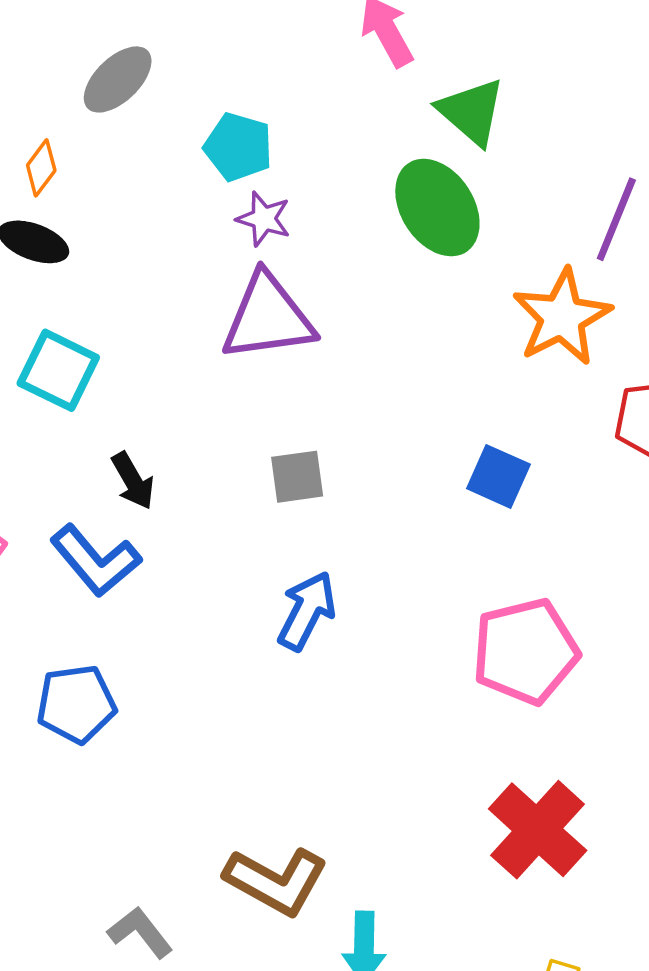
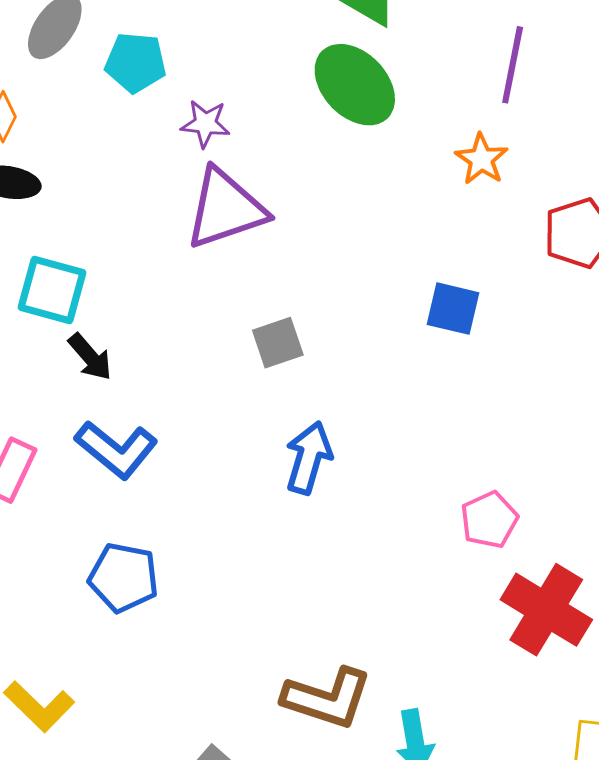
cyan pentagon: (238, 147) -> (136, 62), moved
orange star: (562, 317) -> (481, 159), size x0.6
black arrow: (133, 481) -> (90, 357), moved
pink pentagon: (525, 651) -> (489, 520), moved, size x0.6
blue pentagon: (76, 704) -> (124, 577), turned 30

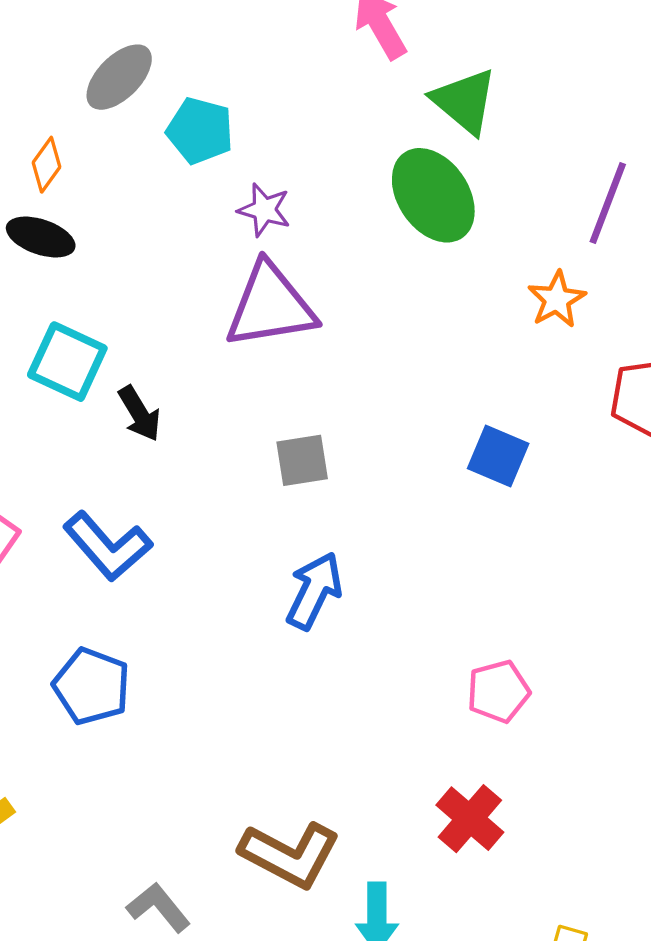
black arrow: (90, 357) -> (140, 414), moved
red cross: (546, 610) -> (470, 819), moved, size x0.7

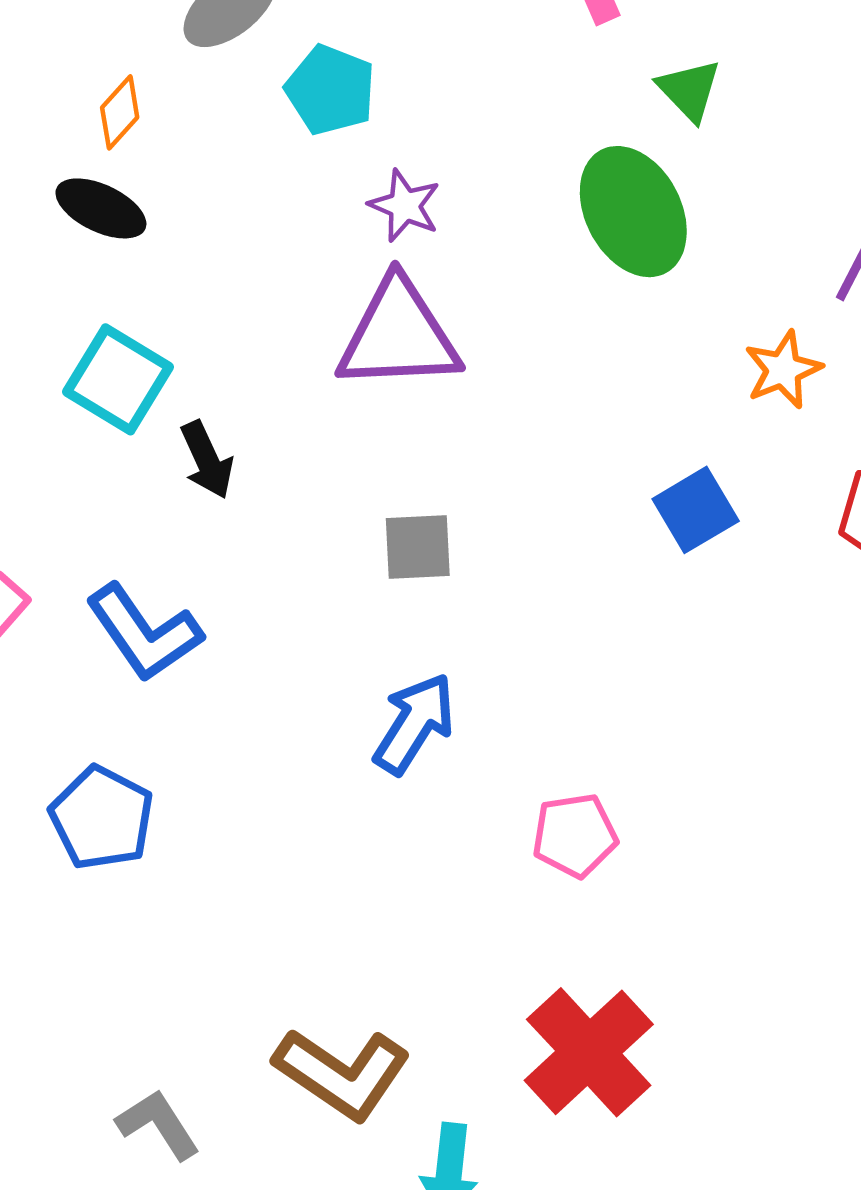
green triangle: (464, 101) -> (689, 90), size x0.7
blue square: (498, 456) -> (696, 510), moved, turned 30
pink pentagon: (498, 691) -> (575, 835), moved
red cross: (470, 819) -> (589, 1052), size x1.4

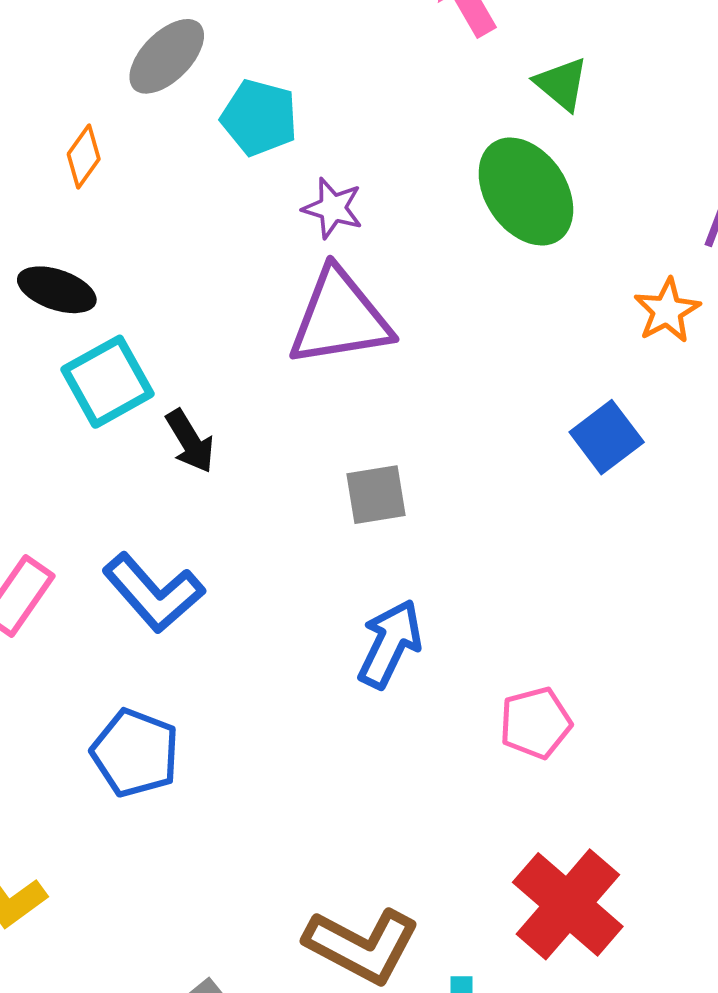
black ellipse: (101, 208) -> (57, 290), moved
cyan square: (118, 379) -> (107, 382), turned 36

